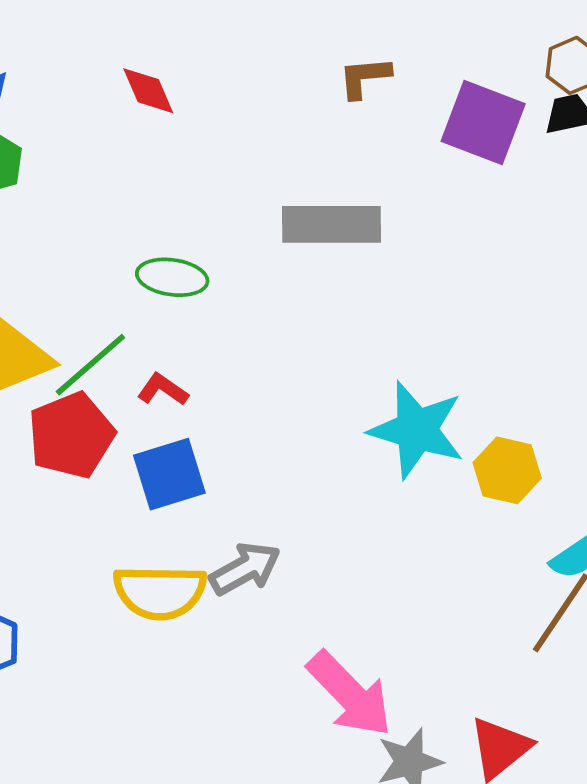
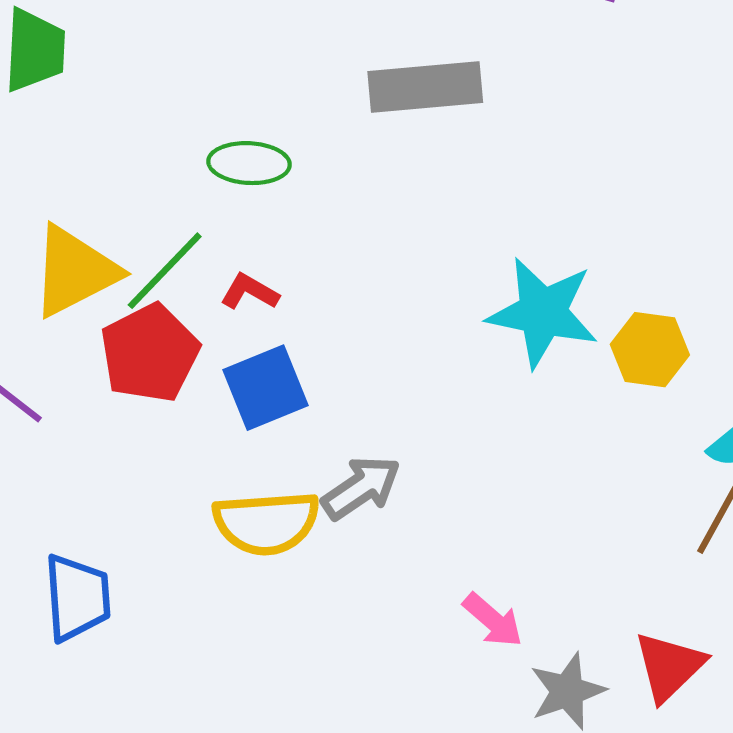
pink arrow: (350, 694) -> (493, 620), size x0.6

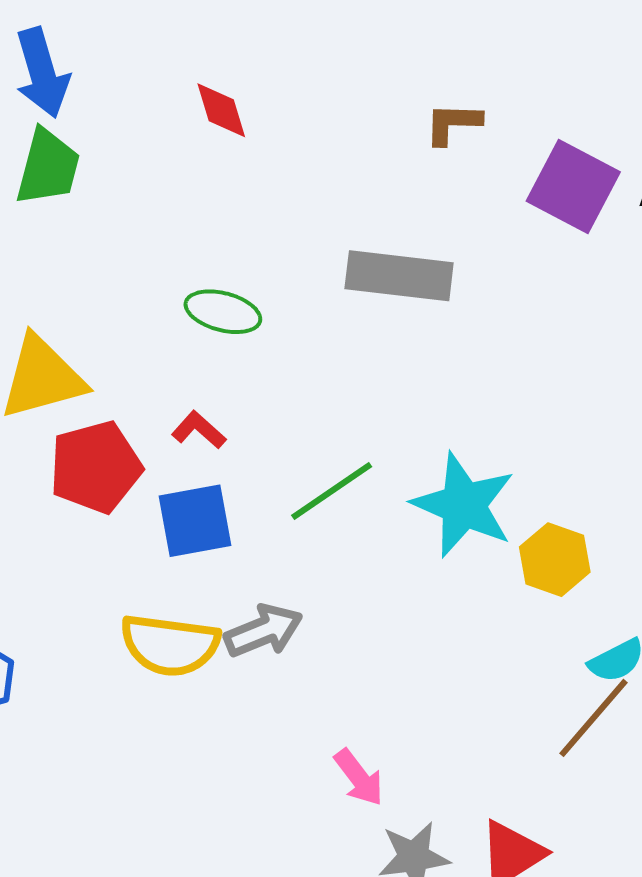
green line: (165, 271) -> (332, 491), moved

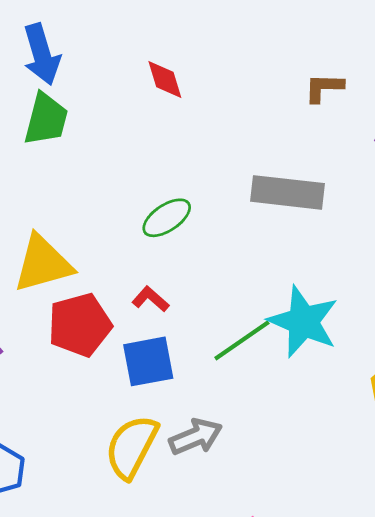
green ellipse: (223, 312) -> (167, 218), turned -48
cyan star: (464, 505) -> (303, 322), moved
yellow semicircle: (170, 645) -> (131, 447), turned 110

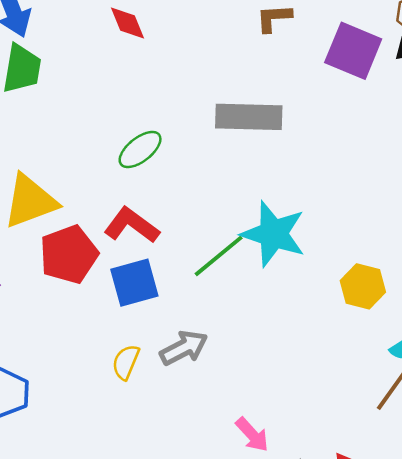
red L-shape: (150, 299) -> (132, 225), size x1.6
yellow semicircle: (131, 447) -> (126, 362), size x0.6

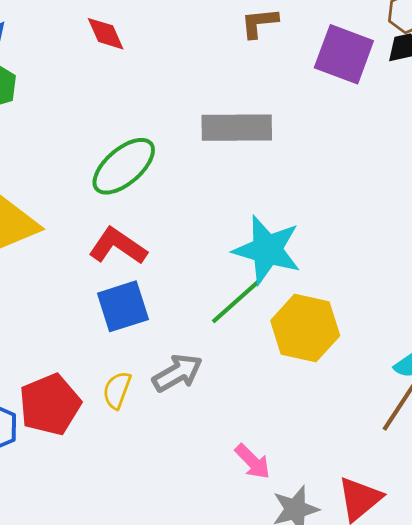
green ellipse: (140, 150) -> (124, 166), size x1.4
red pentagon: (69, 254) -> (50, 405), moved
green line: (219, 256) -> (236, 301), moved
yellow hexagon: (363, 286) -> (305, 328), moved, size x1.4

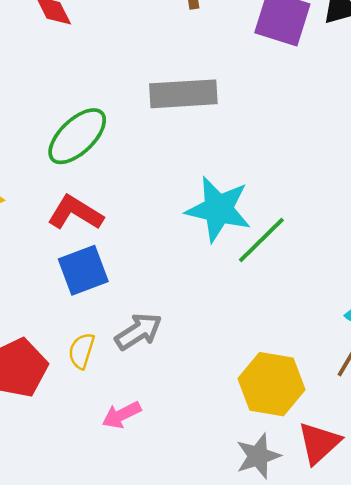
green line: (236, 301) -> (261, 240), moved
yellow hexagon: (305, 328) -> (272, 384), moved
pink arrow: (253, 462) -> (122, 415), moved, turned 111

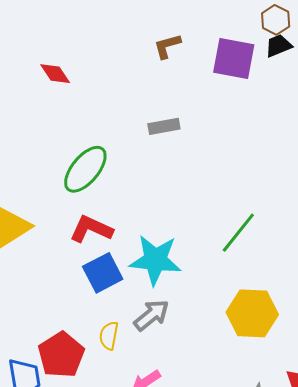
gray rectangle: (183, 94) -> (164, 126), size x0.6
cyan star: (218, 209) -> (155, 260), moved
yellow hexagon: (272, 384) -> (252, 313), moved

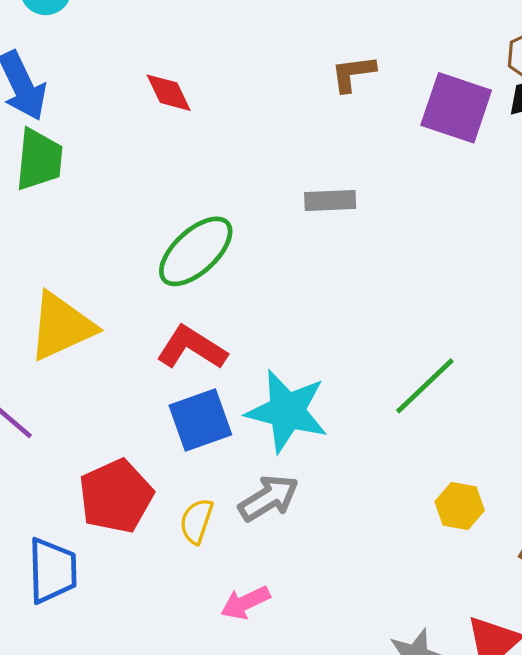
yellow hexagon: (252, 313) -> (460, 506), moved, size x0.6
red pentagon: (61, 355) -> (116, 496), moved

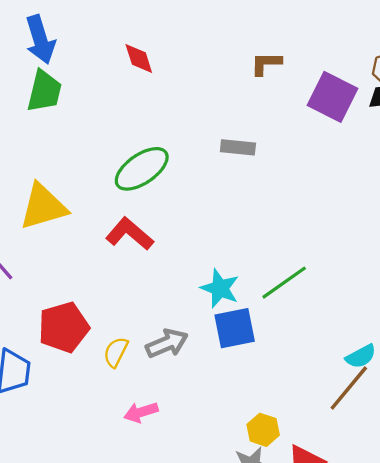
cyan star: (287, 411) -> (220, 288), moved, size x0.7
blue square: (200, 420) -> (235, 328), moved
yellow hexagon: (460, 506) -> (263, 430), moved

